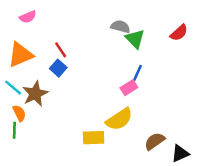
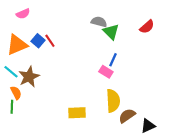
blue square: (58, 68) -> (38, 41), moved
pink rectangle: (129, 88) -> (106, 72), turned 64
yellow semicircle: (119, 119) -> (113, 101), moved, turned -60

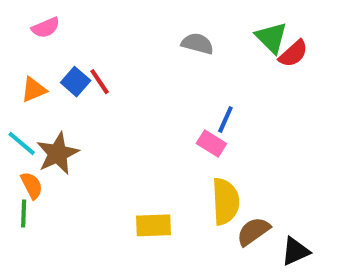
green triangle: (111, 32) -> (271, 38), moved
orange triangle: (17, 45) -> (34, 90), size x0.6

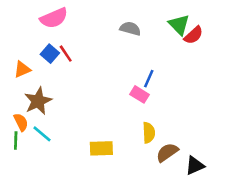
pink semicircle: (46, 28) -> (54, 18), moved, size x1.5
orange triangle: (34, 90) -> (22, 69), moved
cyan line: (22, 143) -> (42, 134), moved
yellow semicircle: (225, 201) -> (149, 133), size x0.7

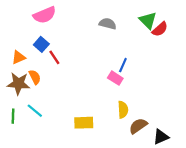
red line: (66, 54) -> (54, 57), moved
brown star: (38, 101) -> (18, 84), moved, turned 30
orange semicircle: (21, 122) -> (35, 77), moved

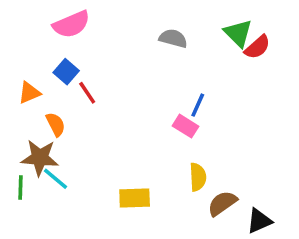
brown star: (18, 84) -> (40, 158), moved

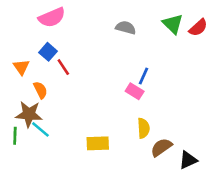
red semicircle: (257, 47) -> (198, 28), moved
orange triangle: (29, 93) -> (21, 67), turned -42

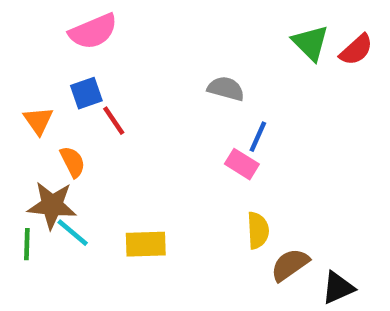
gray semicircle: (126, 28) -> (226, 89), moved
blue square: (48, 52) -> (86, 93), turned 30
yellow rectangle: (98, 143) -> (146, 244), moved

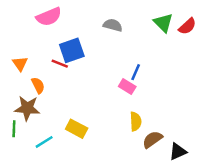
gray semicircle: (226, 89) -> (113, 25), moved
blue square: (86, 93) -> (72, 50), moved, size x1.5
red line: (114, 121) -> (60, 64), turned -35
cyan line: (73, 233) -> (44, 142), moved, turned -72
yellow rectangle: (146, 244) -> (77, 129), turned 30

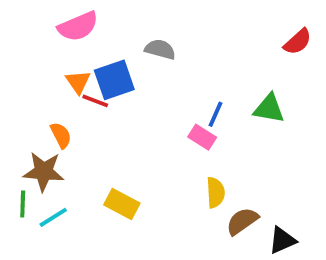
green triangle: (163, 23) -> (269, 109), moved, turned -35
gray semicircle: (113, 25) -> (160, 49), moved
orange triangle: (20, 64) -> (78, 82), moved
cyan line: (44, 142) -> (53, 217), moved

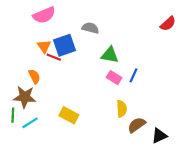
green triangle: (269, 109) -> (110, 55), moved
blue line: (215, 114) -> (133, 75), moved

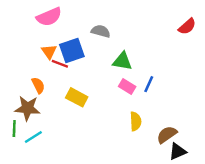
yellow rectangle: (69, 115) -> (77, 97), moved
brown semicircle: (137, 125) -> (167, 135), moved

